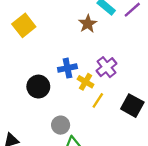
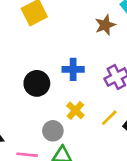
yellow cross: (86, 82) -> (75, 110), moved
yellow line: (98, 100) -> (109, 118), moved

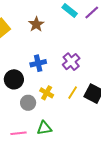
brown star: (105, 25) -> (36, 24), moved
gray circle: (53, 131) -> (28, 103), moved

